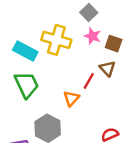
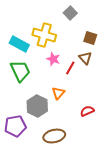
pink star: (92, 36) -> (53, 59), moved
orange triangle: (71, 98) -> (58, 93), moved

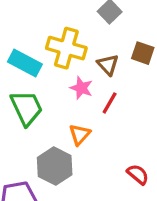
brown triangle: (85, 58) -> (108, 65), moved
orange triangle: (58, 93) -> (80, 134), moved
red semicircle: (87, 111) -> (138, 174), turned 64

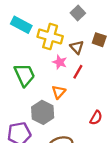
cyan rectangle: (25, 63) -> (21, 25), moved
red semicircle: (138, 174) -> (96, 118), turned 80

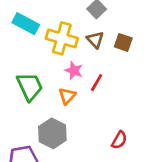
brown triangle: (77, 47) -> (95, 40), moved
orange triangle: (59, 92) -> (67, 96), moved

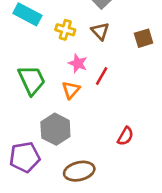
yellow cross: (62, 38) -> (65, 30), size x0.6
brown square: (123, 42) -> (144, 38), moved, turned -36

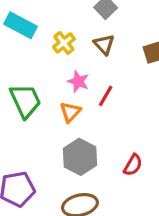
yellow cross: (65, 30) -> (64, 43), turned 36
gray hexagon: (55, 129) -> (80, 157), moved

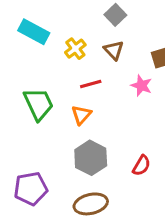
pink star: (78, 81) -> (141, 86), moved
red line: (106, 96) -> (91, 84), moved, turned 45

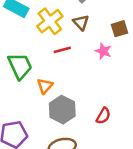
yellow cross: (75, 49) -> (50, 21), size x1.5
orange triangle: (81, 115) -> (45, 86), moved

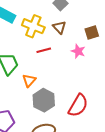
yellow cross: (50, 21) -> (33, 26), turned -30
red semicircle: (103, 116) -> (78, 105), size x1.6

